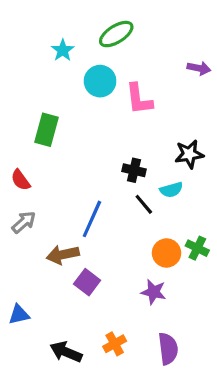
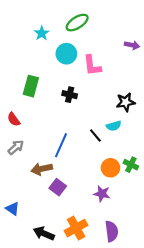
black cross: (134, 170) -> (70, 95), moved
blue triangle: (19, 315) -> (13, 209), turned 48
orange cross: (115, 344) -> (76, 228), size x1.5

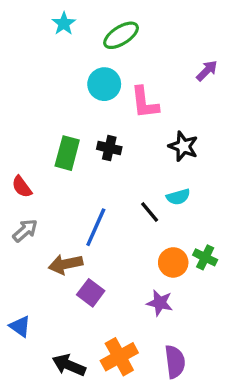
cyan star: (42, 33) -> (64, 24), moved
purple arrow: (132, 45) -> (207, 71), turned -56
green rectangle: (31, 86) -> (67, 153), moved
black star: (126, 102) -> (183, 146), moved, turned 30

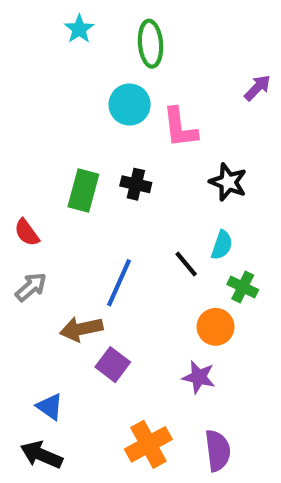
green ellipse: (121, 35) -> (151, 44), turned -63
cyan semicircle: (178, 197) -> (222, 245), turned -55
green cross: (205, 257) -> (243, 287), moved
blue triangle: (20, 326) -> (50, 407), moved
black arrow: (69, 365) -> (41, 455), moved

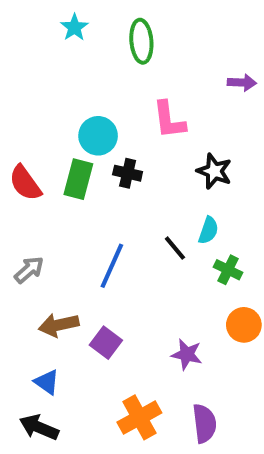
purple arrow: (257, 88) -> (242, 83), turned 48
cyan circle: (130, 105) -> (98, 136), moved
red semicircle: (27, 232) -> (25, 183), moved, size x1.4
orange circle: (216, 327) -> (244, 325), moved
brown arrow: (81, 329) -> (59, 325), moved

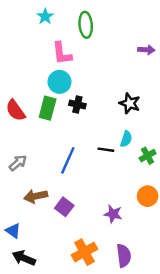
pink L-shape: (169, 120) -> (62, 53), moved
black line: (175, 248) -> (106, 150), turned -42
green cross: (228, 270) -> (148, 156), moved, turned 35
blue triangle: (47, 382) -> (13, 231), moved

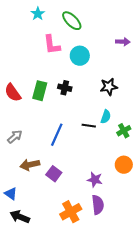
green ellipse: (86, 25) -> (72, 21), turned -40
cyan circle: (59, 82) -> (80, 56), moved
black star: (130, 103) -> (109, 87), turned -30
purple semicircle: (124, 256) -> (98, 205), moved

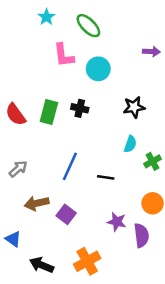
black line: (89, 126) -> (106, 177), moved
purple semicircle: (98, 205) -> (141, 235), moved
black arrow: (20, 217) -> (42, 265), moved

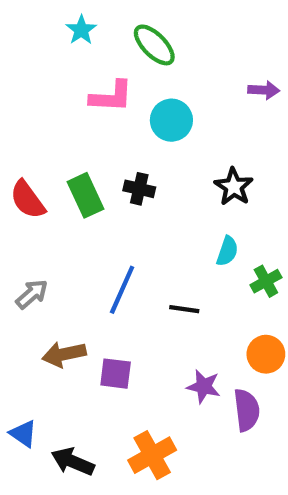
pink L-shape: (64, 55) -> (111, 97), turned -80
black star: (134, 107) -> (234, 187), turned -30
green rectangle: (49, 112) -> (86, 195), turned -40
purple square: (66, 214) -> (116, 374), turned -30
blue triangle: (13, 239) -> (23, 434), moved

